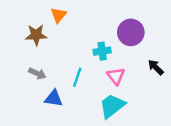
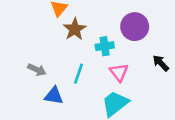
brown star: (36, 35) -> (75, 29), moved, turned -30

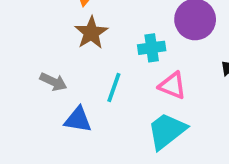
brown star: (75, 29) -> (91, 33), moved
pink triangle: (119, 72) -> (172, 86), turned -30

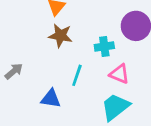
brown star: (91, 33) -> (60, 36), turned -30
gray arrow: (53, 82) -> (14, 71), moved, turned -66

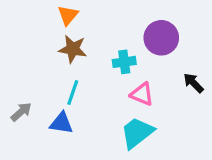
gray arrow: (14, 71) -> (21, 112), moved
cyan line: (77, 75) -> (73, 93), moved

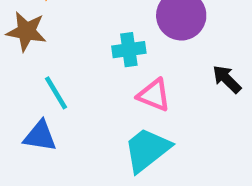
brown star: (73, 49) -> (26, 31), moved
cyan line: (73, 93) -> (56, 93), turned -50

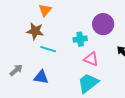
cyan line: (56, 93) -> (48, 49), moved, turned -42

